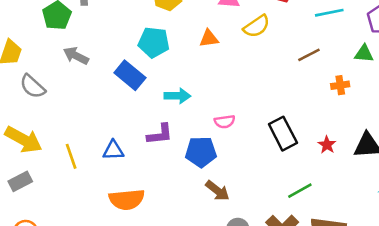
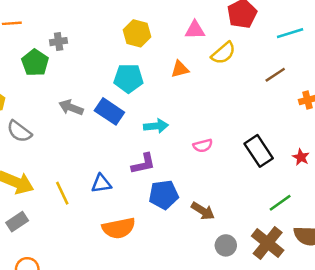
gray arrow: (76, 56) -> (71, 107), moved
blue pentagon: (201, 152) -> (164, 195), moved

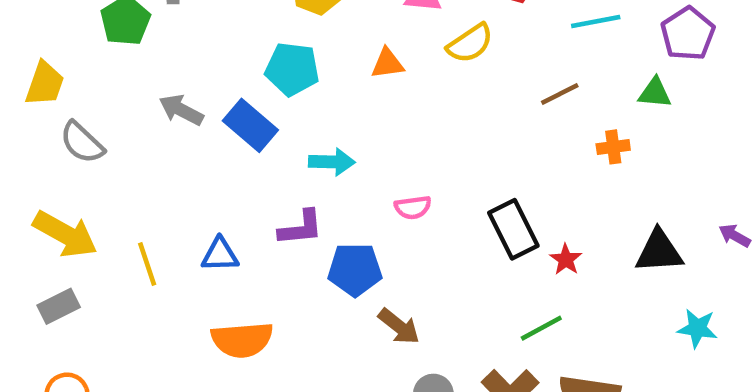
red star: (301, 157) -> (566, 259), moved
blue pentagon: (164, 195) -> (355, 270), moved

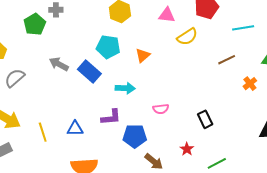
orange triangle: (387, 63) -> (143, 55), moved, turned -35
gray semicircle: (82, 143) -> (15, 78), turned 95
orange cross: (613, 147) -> (250, 84), turned -32
black rectangle: (513, 229) -> (205, 119), size x0.7
red star: (566, 259) -> (187, 149), moved

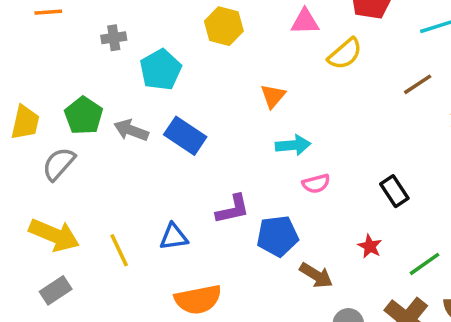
green pentagon: (35, 24) -> (84, 116), moved
cyan pentagon: (108, 47) -> (161, 70), moved, turned -30
cyan arrow: (125, 88) -> (293, 145), moved

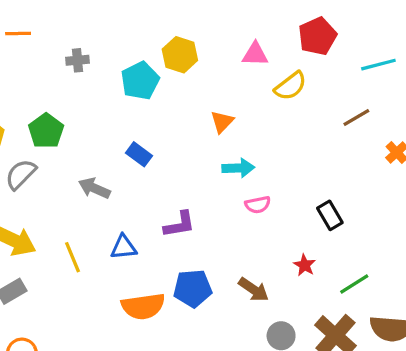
cyan pentagon: (161, 70) -> (140, 81), moved
gray arrow: (131, 130) -> (94, 188), moved
blue rectangle: (185, 136) -> (139, 154), size x0.7
blue pentagon: (278, 236) -> (193, 288), moved

